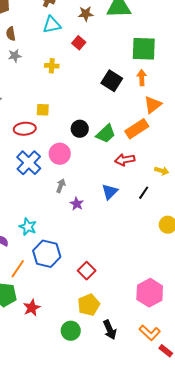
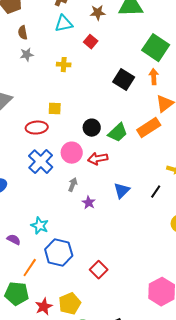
green square: (144, 49) -> (156, 48), turned 32
red arrow: (125, 160) -> (98, 159), moved
yellow pentagon: (89, 305) -> (70, 304), moved

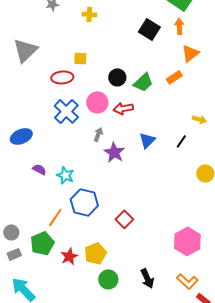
orange rectangle: (149, 128) -> (174, 77), size x0.7
purple star: (89, 203) -> (114, 152), size x1.5
purple semicircle: (14, 240) -> (39, 169), moved
green pentagon: (17, 294) -> (42, 243), turned -30

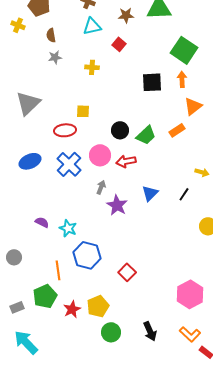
black square: (149, 29) -> (152, 82), turned -35
blue ellipse: (21, 136) -> (30, 161), moved
orange line: (55, 217) -> (58, 270), turned -42
gray circle: (11, 232) -> (14, 257), moved

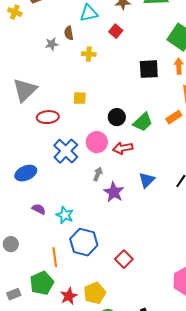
brown semicircle: (51, 35) -> (69, 33), moved
red ellipse: (65, 130) -> (48, 117), moved
blue ellipse: (30, 161) -> (26, 173), moved

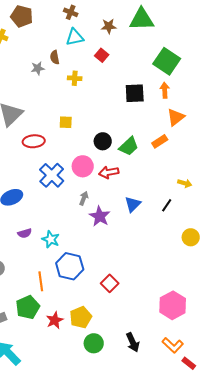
purple semicircle: (39, 209) -> (25, 233), turned 136

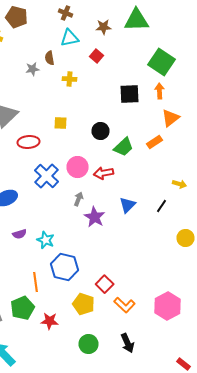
black circle: (103, 141) -> (100, 131), moved
yellow pentagon: (81, 317) -> (84, 304), moved, turned -30
red star: (55, 320) -> (50, 321), turned 30
orange L-shape: (173, 345) -> (124, 305), moved

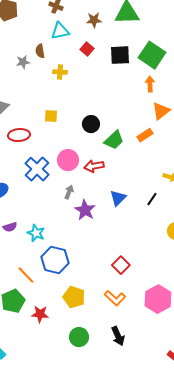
black square: (130, 94) -> (120, 55), moved
orange line: (36, 282) -> (26, 275), turned -36
red square: (104, 284) -> (121, 265), moved

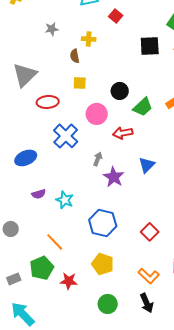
brown semicircle: (40, 51) -> (75, 56), moved
black square: (120, 55) -> (150, 46), moved
pink circle: (68, 160) -> (97, 114), moved
blue hexagon: (55, 260) -> (103, 223), moved
orange L-shape: (115, 298) -> (149, 276), moved

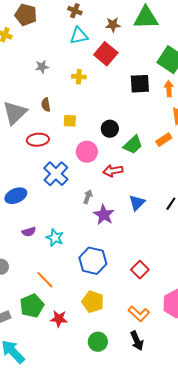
red square: (116, 16) -> (106, 54), size x1.6
brown semicircle: (75, 56) -> (46, 105), moved

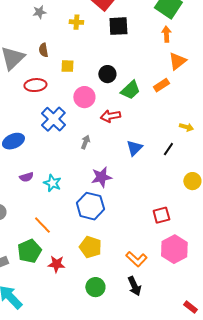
black square: (140, 84) -> (118, 26), moved
purple star: (104, 215) -> (101, 177), moved, turned 30
red square: (140, 270) -> (161, 215), moved, turned 30

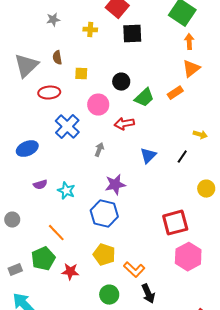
orange arrow: (166, 34) -> (189, 42), moved
red square: (161, 215) -> (175, 223), size x1.5
orange L-shape: (136, 259) -> (134, 270), moved

